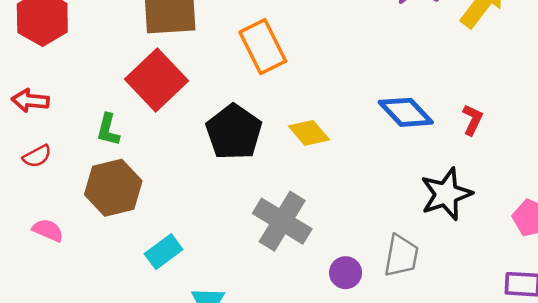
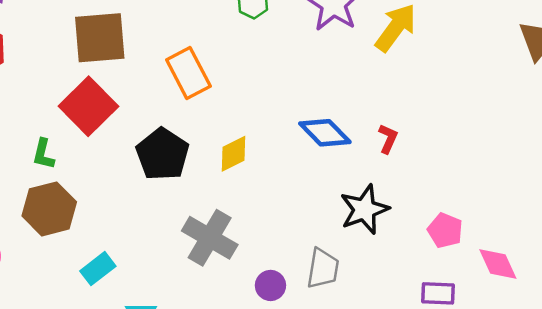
yellow diamond: (309, 133) -> (234, 154), turned -75

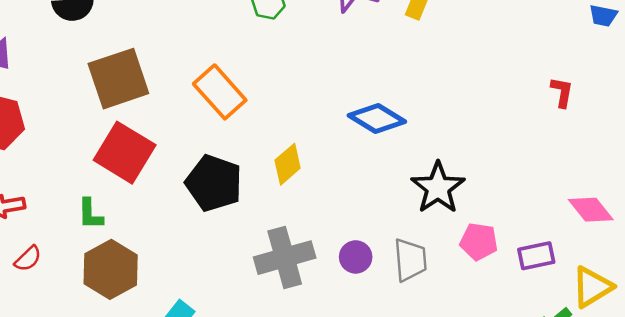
red L-shape: (388, 139) -> (562, 92), moved
pink pentagon: (445, 230) -> (479, 242), moved
gray cross: (210, 238) -> (285, 258), turned -32
purple circle: (270, 285) -> (356, 257), moved

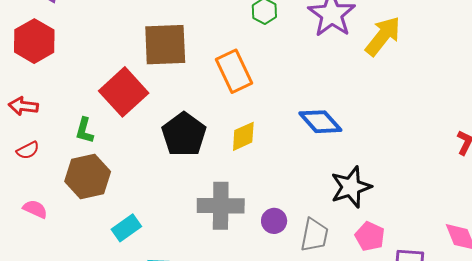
brown square: (118, 79) -> (165, 45), moved
orange rectangle: (220, 92) -> (234, 71), moved

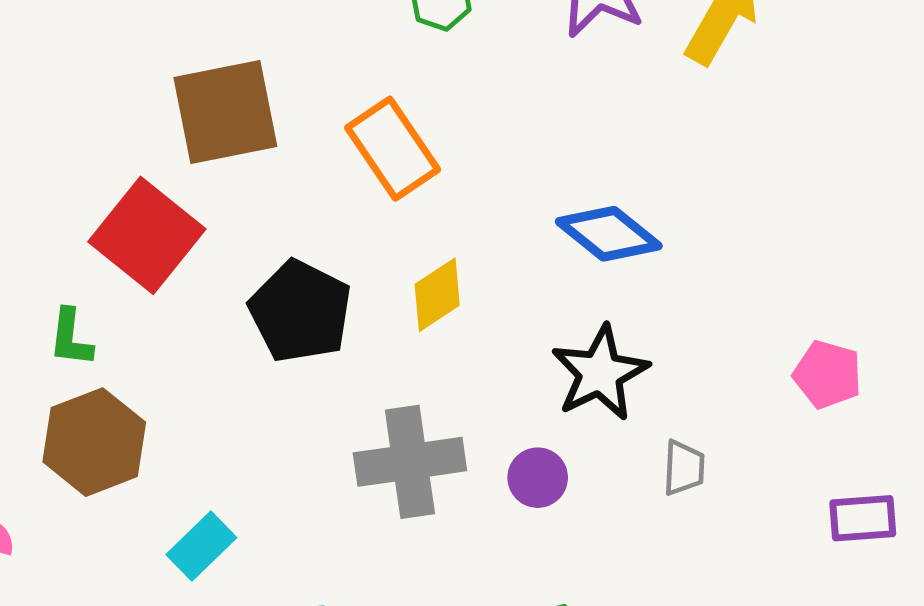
black star: (351, 187) -> (600, 373), moved
gray trapezoid: (314, 235) -> (684, 468), moved, size x0.7
pink pentagon: (370, 236) -> (827, 375), moved

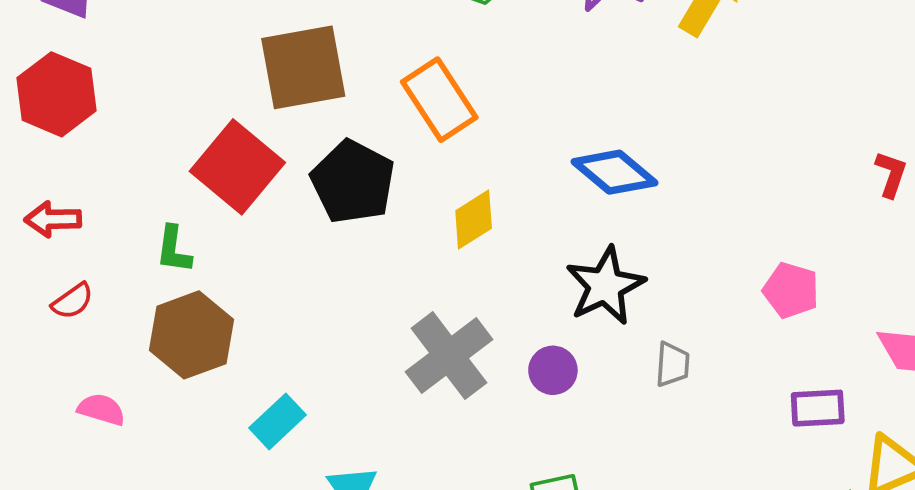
black pentagon: (300, 311) -> (353, 182), moved
gray cross: (410, 462) -> (449, 356), turned -30

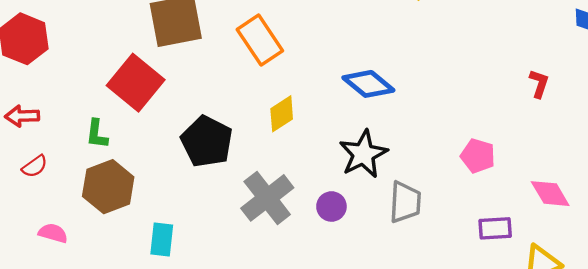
black pentagon: (353, 182) -> (207, 142), moved
gray trapezoid: (672, 364) -> (405, 202), size x1.5
cyan rectangle: (277, 421) -> (162, 240), turned -40

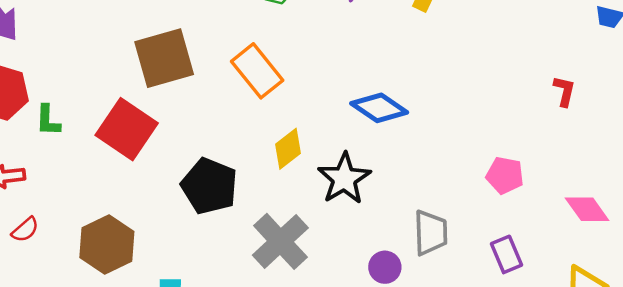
green L-shape: (97, 134) -> (48, 120), moved
black star: (363, 154) -> (344, 179), moved
purple circle: (331, 206) -> (385, 267), moved
purple rectangle: (495, 228) -> (506, 254), moved, turned 76

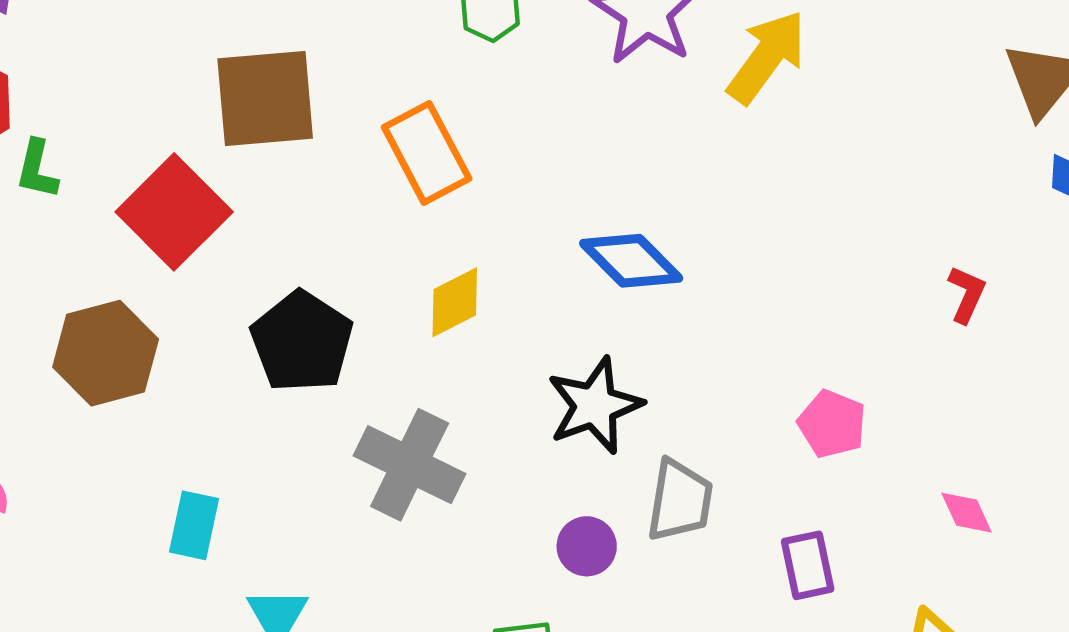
black star: (344, 179) -> (595, 405), moved
pink diamond: (587, 209) -> (967, 513), size x0.7
gray cross: (280, 241) -> (410, 465), turned -32
brown hexagon: (107, 245) -> (106, 353), moved

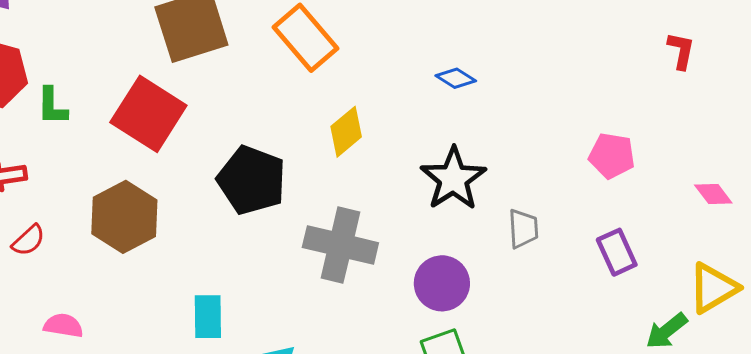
blue diamond: (631, 261) -> (456, 78), size x0.6
gray trapezoid: (680, 501) -> (523, 229), size x0.7
purple circle: (587, 546) -> (442, 283), moved, size x1.4

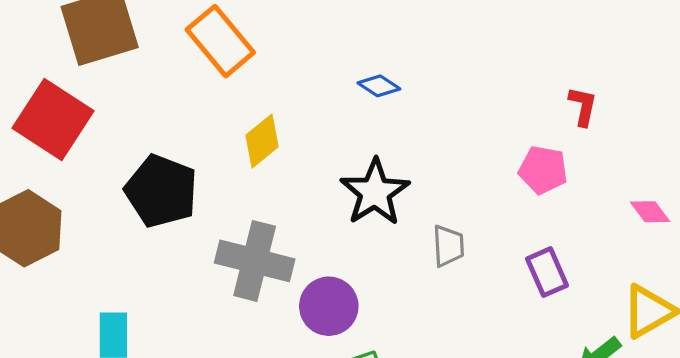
red L-shape: (681, 51) -> (583, 106), moved
purple circle: (442, 283) -> (329, 306), moved

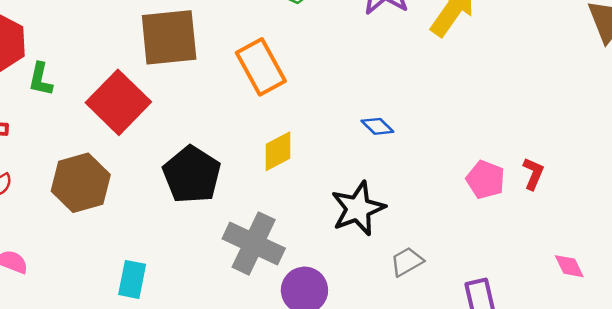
pink pentagon: (543, 170) -> (485, 180), moved
gray trapezoid: (448, 246) -> (407, 262), turned -128

